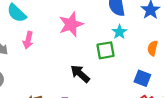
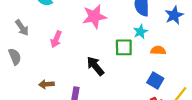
pink arrow: (28, 40) -> (56, 39), moved
orange semicircle: (153, 48) -> (158, 50), moved, turned 72

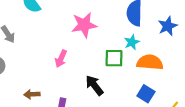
pink arrow: (56, 39) -> (61, 59), moved
orange semicircle: (158, 50) -> (150, 62), size x1.6
black arrow: (95, 66) -> (94, 85), moved

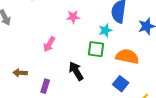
pink star: (84, 25) -> (73, 17), size x0.6
cyan star: (132, 42) -> (105, 30), moved

